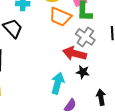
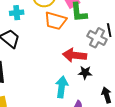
gray cross: (85, 37) -> (97, 38), moved

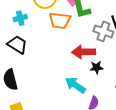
cyan arrow: (62, 87) -> (75, 85), turned -55

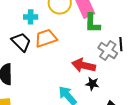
orange trapezoid: (60, 20) -> (46, 38), moved, turned 140

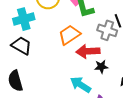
cyan cross: (31, 17) -> (24, 19), size x1.5
orange trapezoid: (46, 38) -> (69, 35), moved

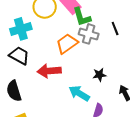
gray cross: (107, 30) -> (89, 34), moved
red arrow: (88, 51) -> (49, 71), moved

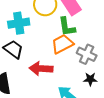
green L-shape: (82, 17) -> (67, 27), moved
gray cross: (89, 34) -> (87, 54), moved

